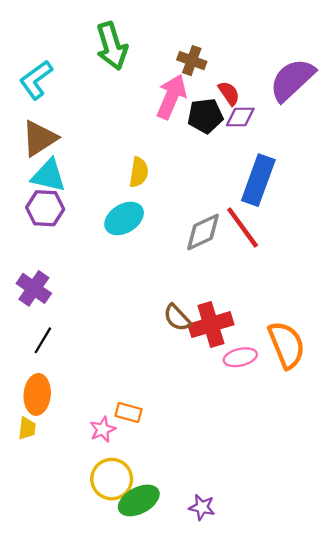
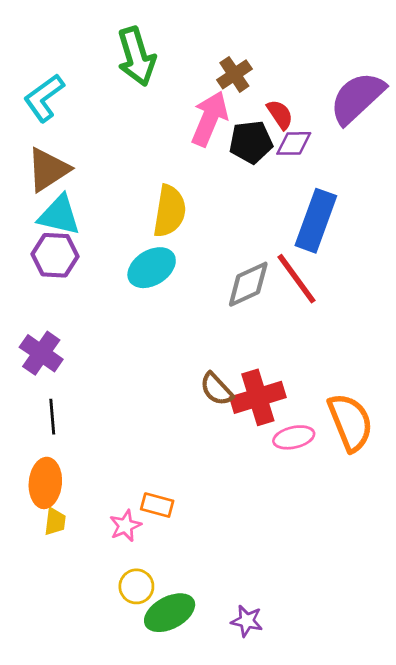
brown cross: (192, 61) -> (234, 74), turned 36
yellow semicircle: (139, 172) -> (170, 211), size x1.4
black line: (43, 340) -> (52, 417), turned -36
yellow trapezoid: (27, 428) -> (55, 522), moved
yellow circle: (112, 479) -> (136, 586), size x0.7

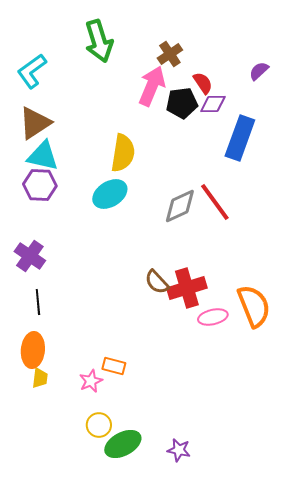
purple semicircle: (357, 98) -> (259, 71), size x0.5
blue rectangle: (316, 221) -> (240, 138), moved

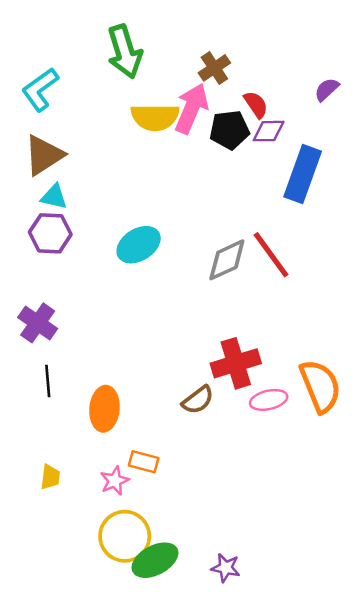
yellow semicircle: (123, 153) -> (155, 117), moved, turned 81
cyan triangle: (43, 156) -> (54, 197), size x0.7
brown semicircle: (157, 282) -> (198, 400), moved, turned -84
orange ellipse: (33, 350) -> (104, 409), moved
yellow circle: (99, 425) -> (125, 536), size x1.6

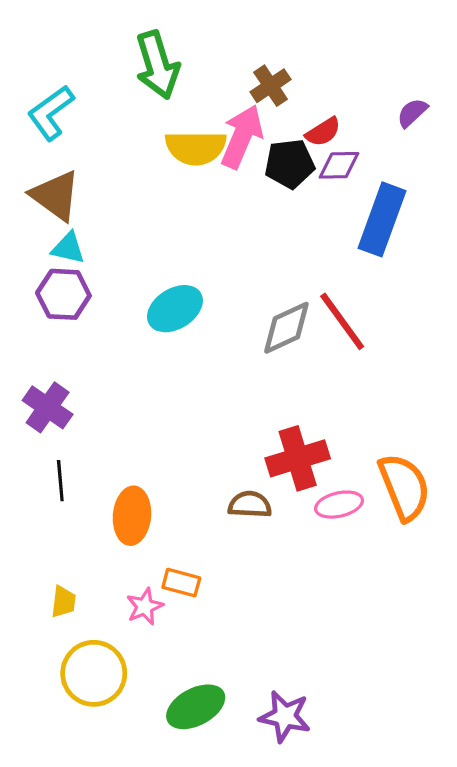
red semicircle: (256, 105) -> (323, 132), turned 92
brown triangle: (44, 155) -> (56, 196), turned -51
brown semicircle: (198, 400) -> (250, 505), turned -140
yellow circle: (125, 536) -> (94, 673), moved
purple star: (226, 568) -> (285, 716), size x1.4

